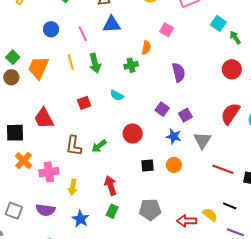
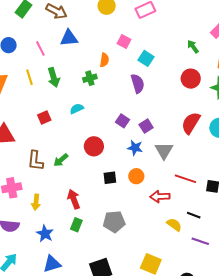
cyan square: (218, 23) -> (146, 58), moved
cyan semicircle: (117, 95) -> (77, 109), turned 128
red arrow: (187, 221) -> (160, 196), moved

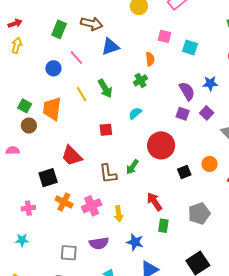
pink line: (40, 48) -> (76, 58), moved
purple semicircle: (138, 84) -> (187, 91), moved
red square: (44, 118) -> (106, 130), turned 32
red circle: (94, 146) -> (161, 145), size x1.4
blue star: (135, 148) -> (210, 83), moved

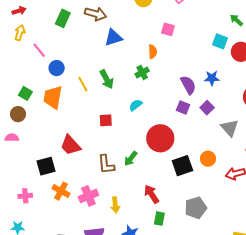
cyan square: (190, 47) -> (220, 41), moved
pink line: (76, 58) -> (39, 50), moved
blue circle: (53, 68) -> (57, 68), moved
brown circle: (29, 126) -> (18, 114), moved
black square: (184, 172) -> (182, 166), size x1.5

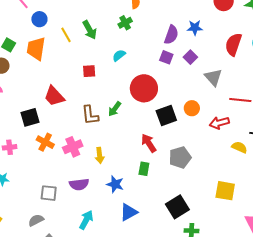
purple semicircle: (188, 85) -> (171, 35), turned 48
red arrow: (152, 194) -> (149, 143), moved

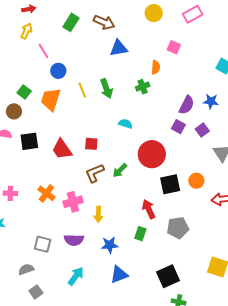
cyan semicircle: (119, 55) -> (125, 124), moved, turned 48
red square: (89, 71) -> (91, 144), moved
brown L-shape: (90, 115) -> (95, 173), turned 65
black square: (30, 117) -> (29, 141), moved
blue star: (115, 184) -> (110, 245), turned -30

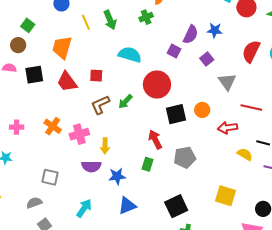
orange trapezoid: (51, 99) -> (62, 47), moved
cyan semicircle: (125, 124) -> (130, 55), size x1.6
purple square: (178, 127) -> (174, 51), moved
purple semicircle: (74, 240) -> (91, 166), moved

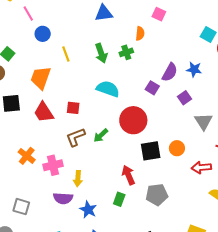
green arrow: (110, 20) -> (101, 53), moved
blue star: (117, 176) -> (88, 210), turned 30

